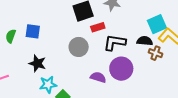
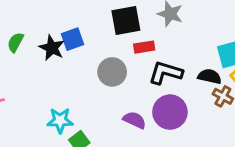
blue square: (33, 31) -> (73, 39), moved, turned -35
black star: (37, 63) -> (52, 48), moved

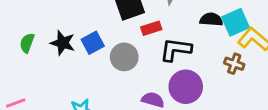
blue square: (73, 39) -> (93, 43), moved
black semicircle: (210, 76) -> (211, 19), moved

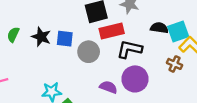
red rectangle: (151, 28) -> (112, 31), size x1.5
blue square: (93, 43) -> (65, 39), turned 30

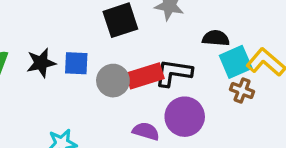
red rectangle: (112, 31) -> (145, 76), moved
cyan square: (178, 32) -> (236, 62), moved
black star: (41, 37) -> (41, 63), turned -30

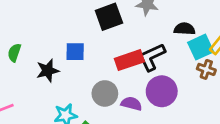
black star: (41, 63) -> (48, 71), moved
black L-shape: (173, 73) -> (152, 57), turned -32
gray circle: (113, 81) -> (105, 93), moved

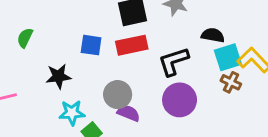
red rectangle: (129, 60) -> (132, 45), moved
black star: (48, 71) -> (58, 76), moved
purple semicircle: (131, 104) -> (129, 113), moved

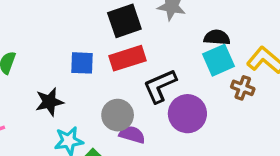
cyan square: (228, 57) -> (218, 60), moved
black L-shape: (174, 61) -> (160, 86), moved

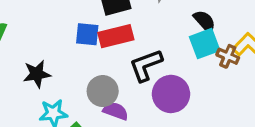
black semicircle: (217, 37) -> (205, 21), turned 40
blue square: (82, 63) -> (87, 34), moved
brown cross: (243, 88) -> (228, 56), moved

